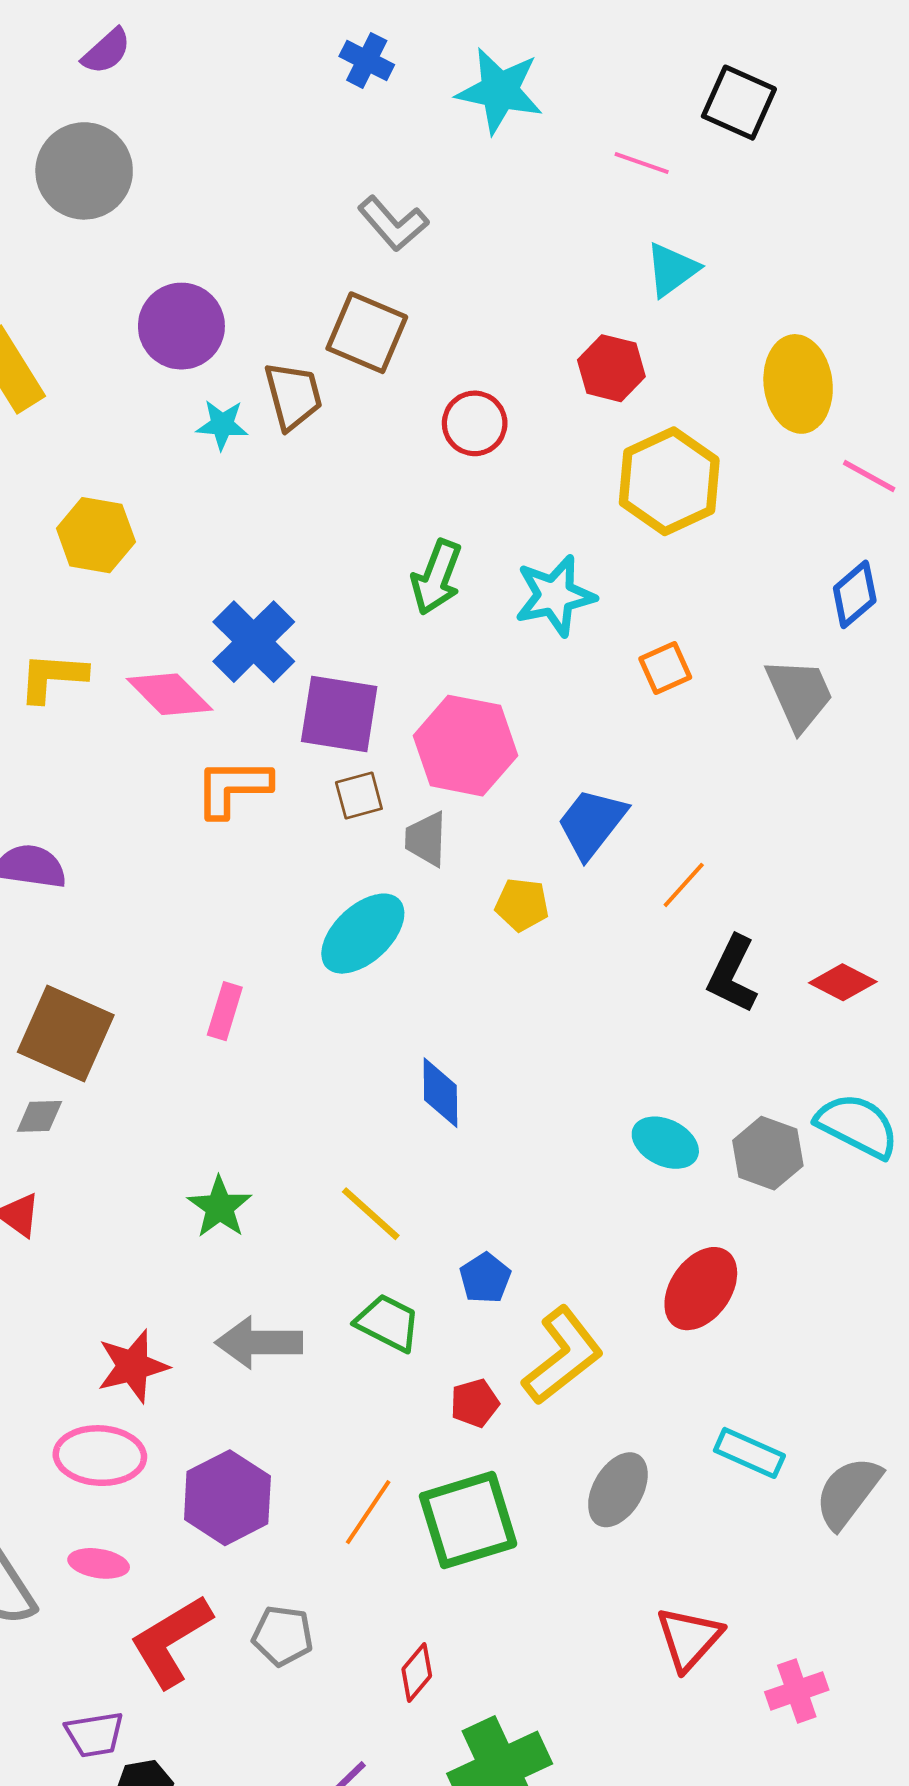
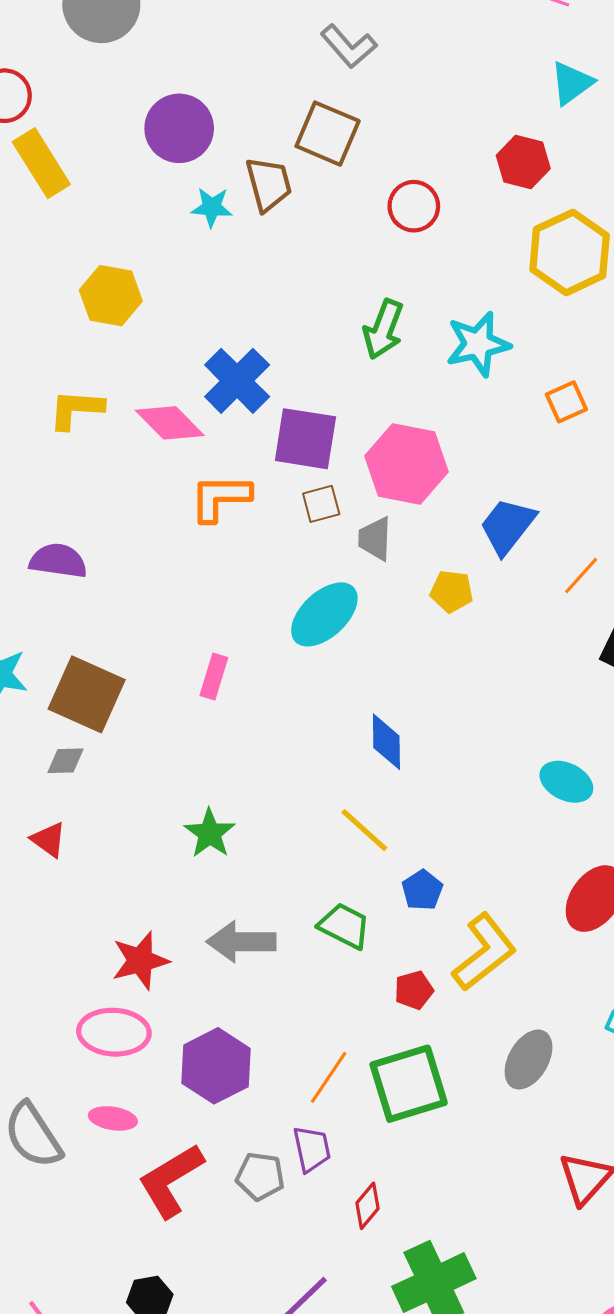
yellow line: (371, 1214) -> (364, 830), moved
purple trapezoid: (95, 1734) -> (312, 1149), moved, turned -93

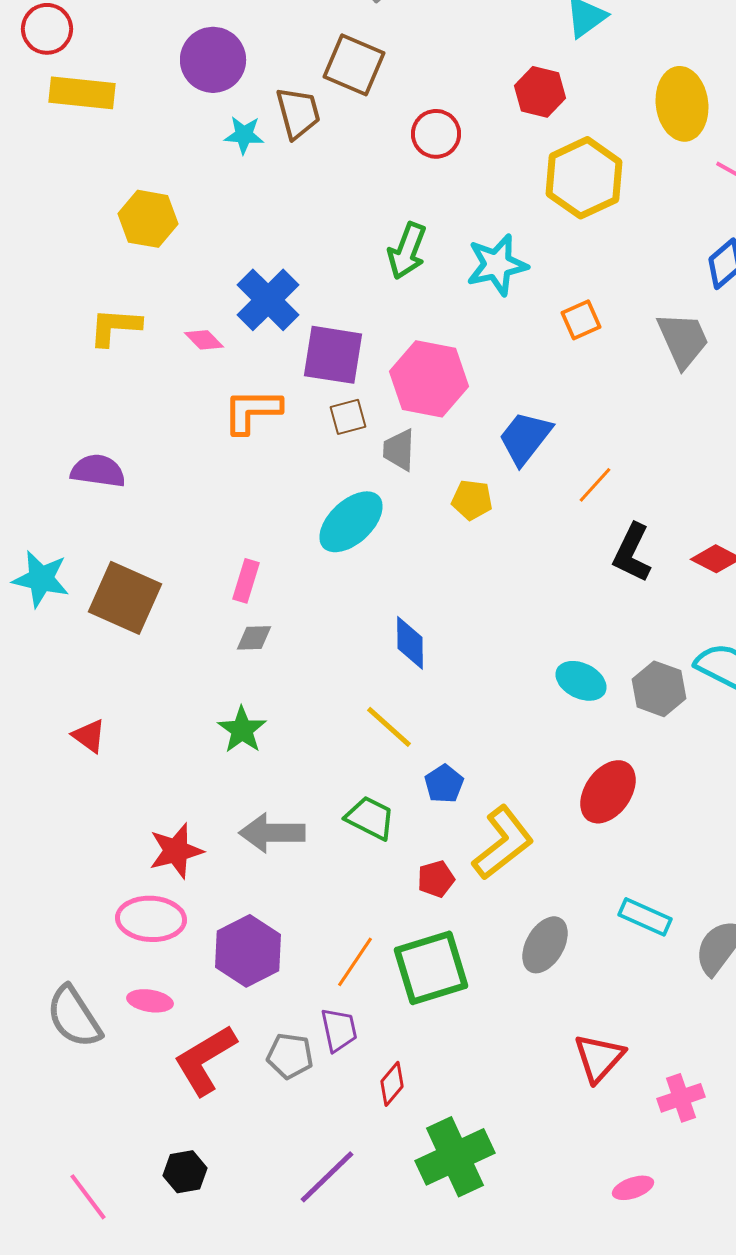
yellow rectangle: (41, 163) -> (82, 93), turned -52
pink diamond: (170, 423) -> (204, 340), size x0.6
gray diamond: (66, 761) -> (254, 638), moved

